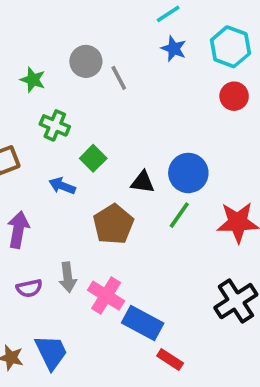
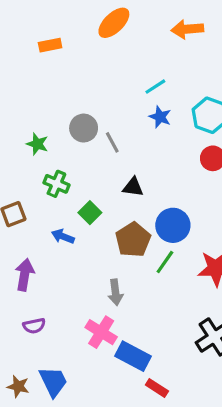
black triangle: (143, 182) -> (133, 187), moved
brown pentagon: (113, 224) -> (133, 240), moved
gray arrow: (68, 277) -> (115, 292), moved

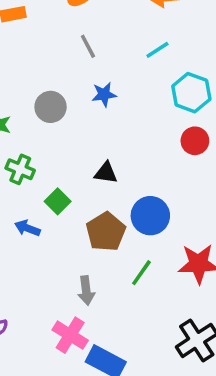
cyan line: (155, 87) -> (157, 50), moved
blue star: (160, 117) -> (104, 94), moved, turned -30
gray line: (112, 142) -> (88, 46), moved
green line: (165, 262) -> (141, 273), moved

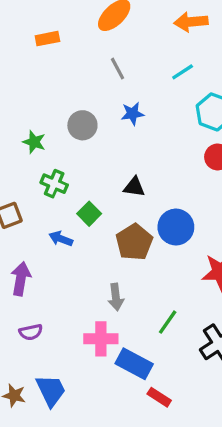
green line: (141, 273) -> (168, 322), moved
pink cross: (70, 335) -> (101, 339), turned -32

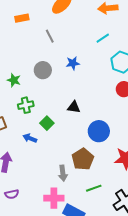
gray line: (118, 69) -> (50, 36), moved
green cross: (54, 184) -> (26, 105), turned -35
brown pentagon: (134, 242) -> (83, 159), moved
green line: (168, 322) -> (94, 188), turned 35

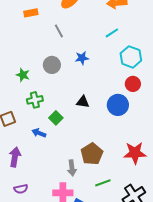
blue circle: (99, 131) -> (118, 105), moved

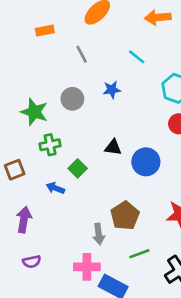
cyan line: (112, 33) -> (137, 57), moved, turned 72
green star: (23, 75) -> (34, 112), size x1.5
blue circle: (118, 105) -> (146, 162), moved

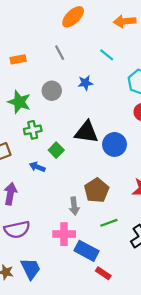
orange rectangle: (45, 31) -> (18, 59), moved
black triangle: (113, 147) -> (86, 132), size x1.6
purple semicircle: (32, 262) -> (17, 230), size x1.6

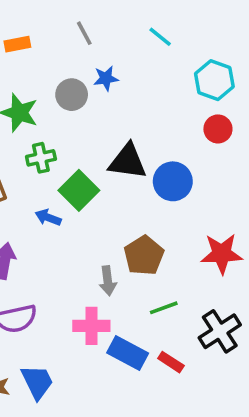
blue star: (85, 83) -> (106, 78), moved
green square: (56, 150) -> (79, 190), size x1.5
red rectangle: (103, 273) -> (171, 362), moved

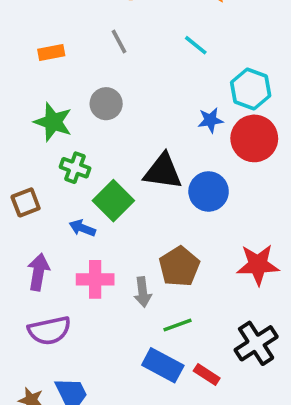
blue star: (106, 78) -> (210, 120), moved
red circle: (218, 129) -> (254, 138), size x1.6
green cross: (41, 158) -> (75, 168), turned 32
green line: (164, 308) -> (177, 325), moved
pink cross: (91, 326) -> (95, 279), moved

